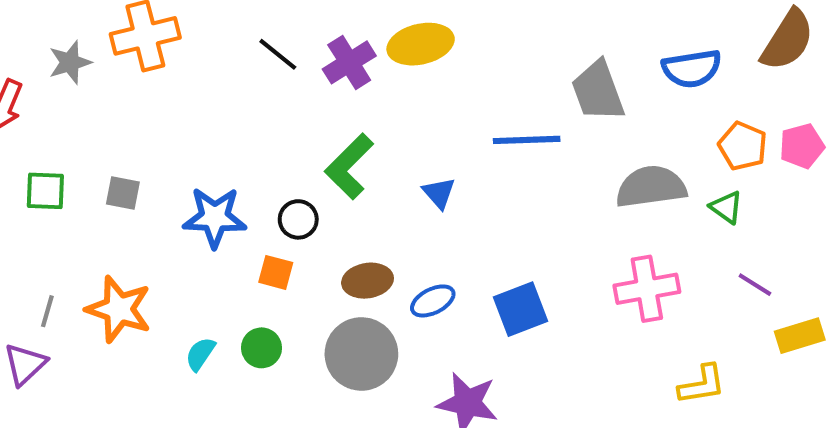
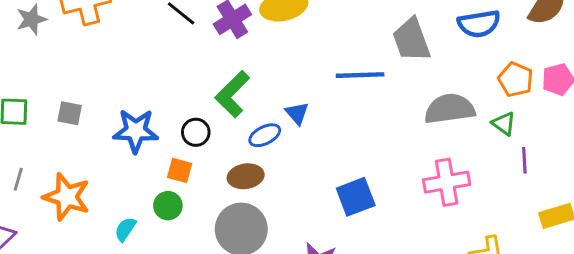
purple line: (755, 285) -> (524, 160), moved, turned 55
blue ellipse: (433, 301) -> (265, 135), moved
gray line: (47, 311) -> (18, 179), moved
green circle: (262, 348) -> (168, 206), moved

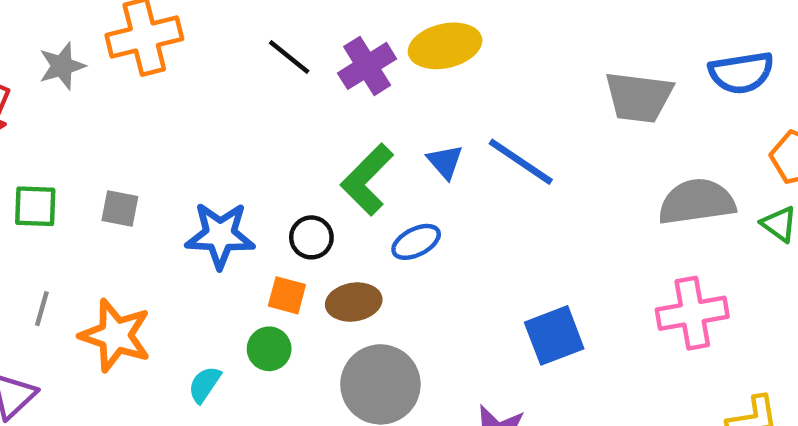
gray trapezoid: (411, 40) -> (639, 97), turned -63
blue line: (360, 75) -> (521, 162), moved, turned 36
blue triangle: (297, 113) -> (445, 162), moved
brown ellipse: (246, 176) -> (354, 302), moved

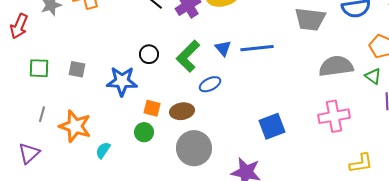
blue line: (521, 162) -> (257, 48), turned -40
black circle: (311, 237) -> (149, 54), moved
cyan semicircle: (204, 384) -> (103, 150), moved

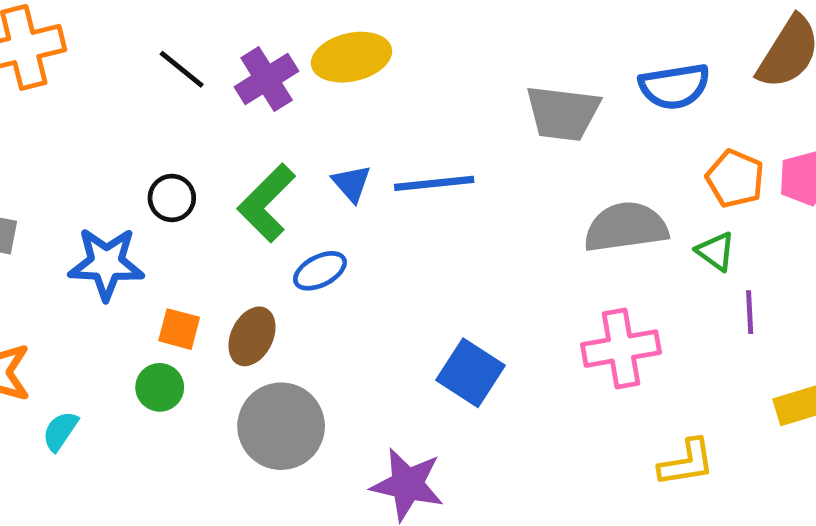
brown ellipse: (182, 111) -> (252, 336), turned -55
blue square: (272, 126) -> (470, 373), turned -36

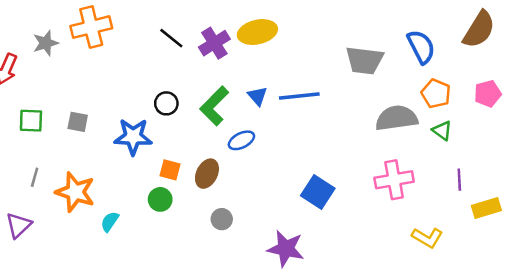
blue semicircle: (674, 86) -> (421, 47), turned -108
orange pentagon: (735, 179) -> (436, 94), moved
purple line: (750, 312) -> (459, 180), moved
gray circle: (281, 426) -> (222, 219), size x0.5
yellow L-shape: (687, 463) -> (427, 238), turned 40

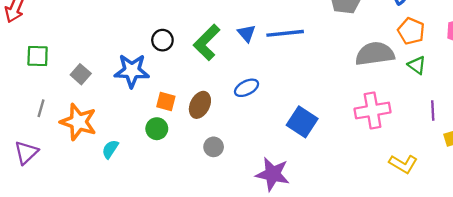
gray square: (78, 122) -> (81, 74), moved, turned 30
blue ellipse: (241, 140) -> (246, 88), moved

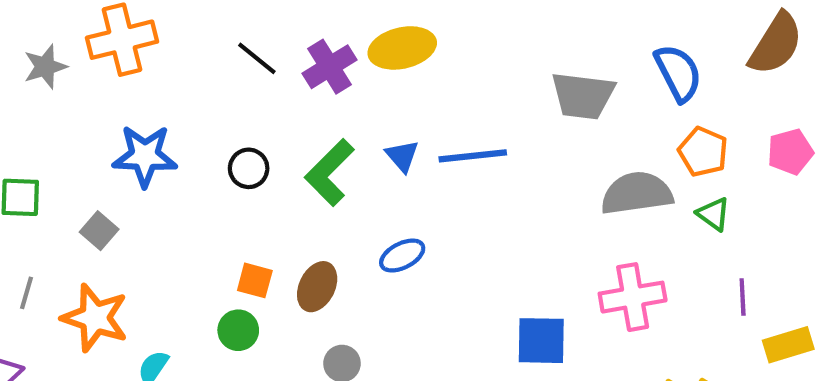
blue star: (132, 71) -> (145, 156), moved
blue square: (302, 122) -> (541, 341), moved, turned -32

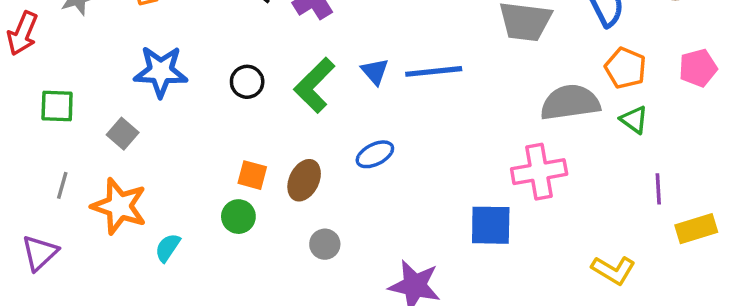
pink cross: (633, 297) -> (539, 172), moved

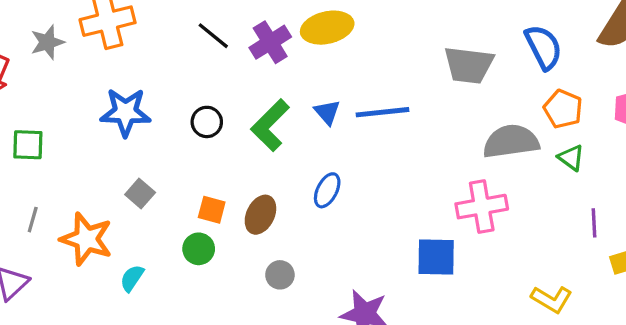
gray square: (123, 134) -> (140, 194), moved
blue ellipse: (375, 154) -> (327, 190), turned -36

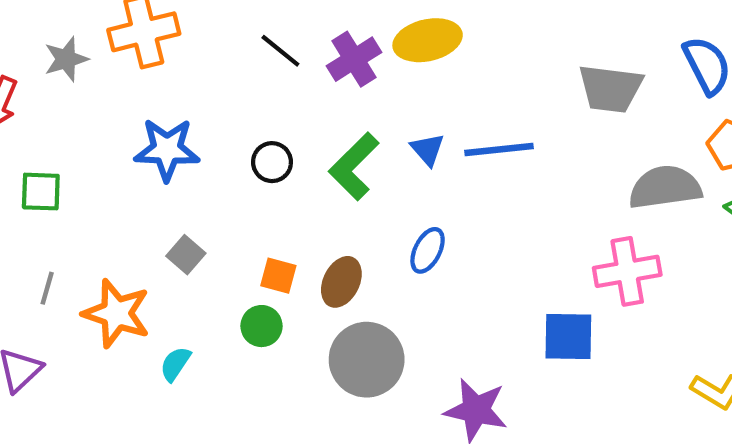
gray circle: (280, 275) -> (367, 360), size x2.0

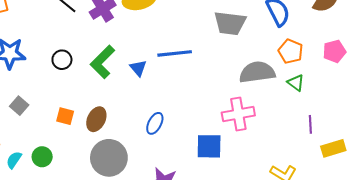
blue triangle: (428, 149) -> (138, 68), moved
blue ellipse: (428, 250) -> (155, 123), moved
green circle: (262, 326) -> (42, 157), moved

